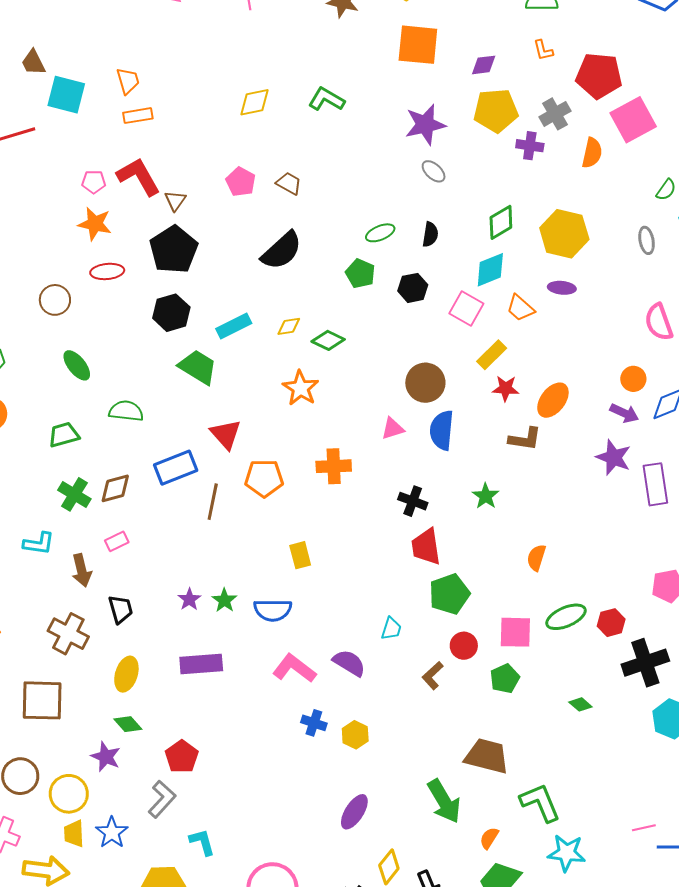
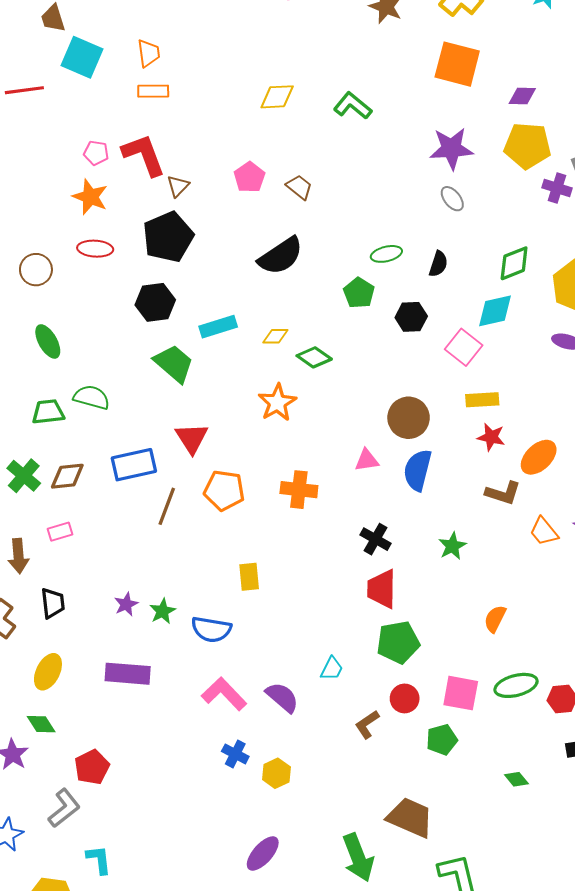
orange trapezoid: (520, 308) -> (544, 531), moved
yellow rectangle: (492, 355) -> (482, 400), turned 32
green trapezoid: (64, 435) -> (48, 412), moved

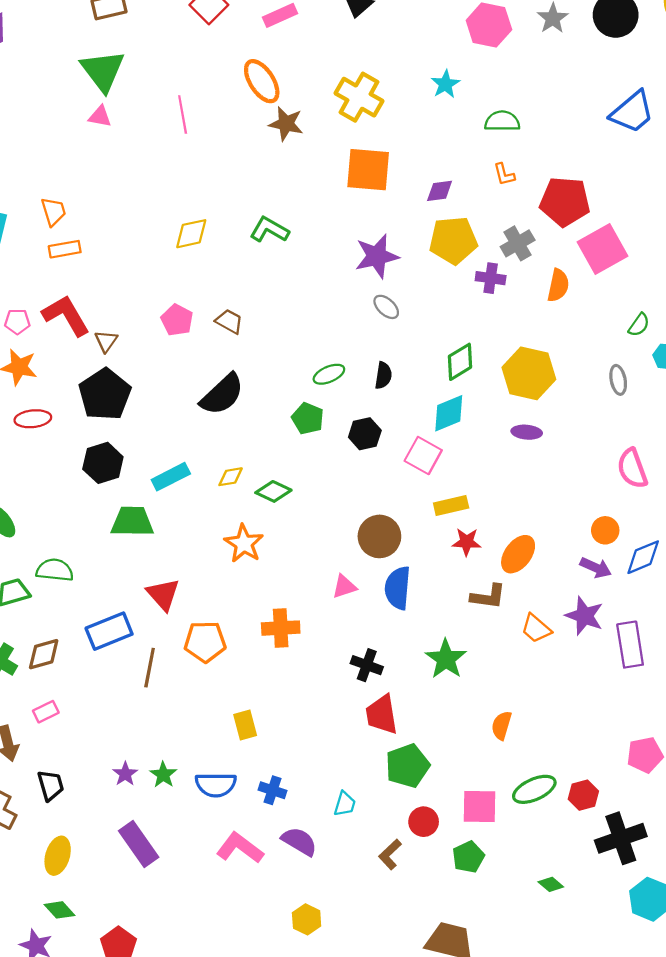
green trapezoid: (174, 363) -> (132, 522), turned -30
green star: (452, 546) -> (446, 659), size x1.4
purple rectangle: (128, 674) -> (139, 844), turned 60
blue cross: (235, 754) -> (272, 790), moved

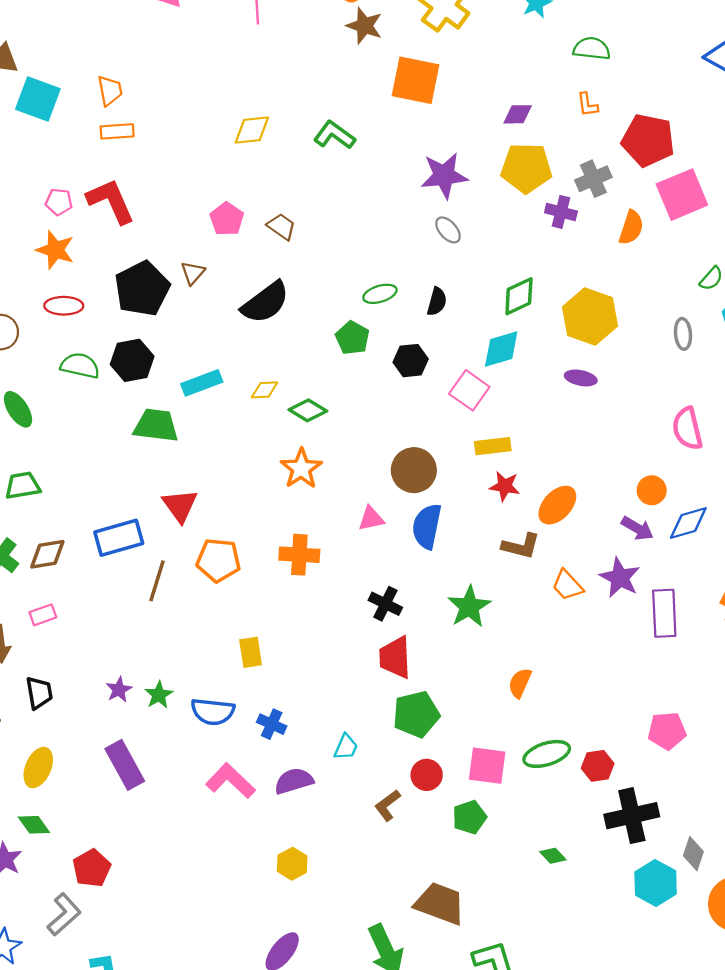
orange square: (368, 170) -> (416, 80), moved
brown triangle: (106, 341) -> (193, 273), moved
orange star: (244, 544) -> (301, 469), moved
green semicircle: (55, 570) -> (80, 366), moved
purple semicircle: (299, 841) -> (294, 781), turned -54

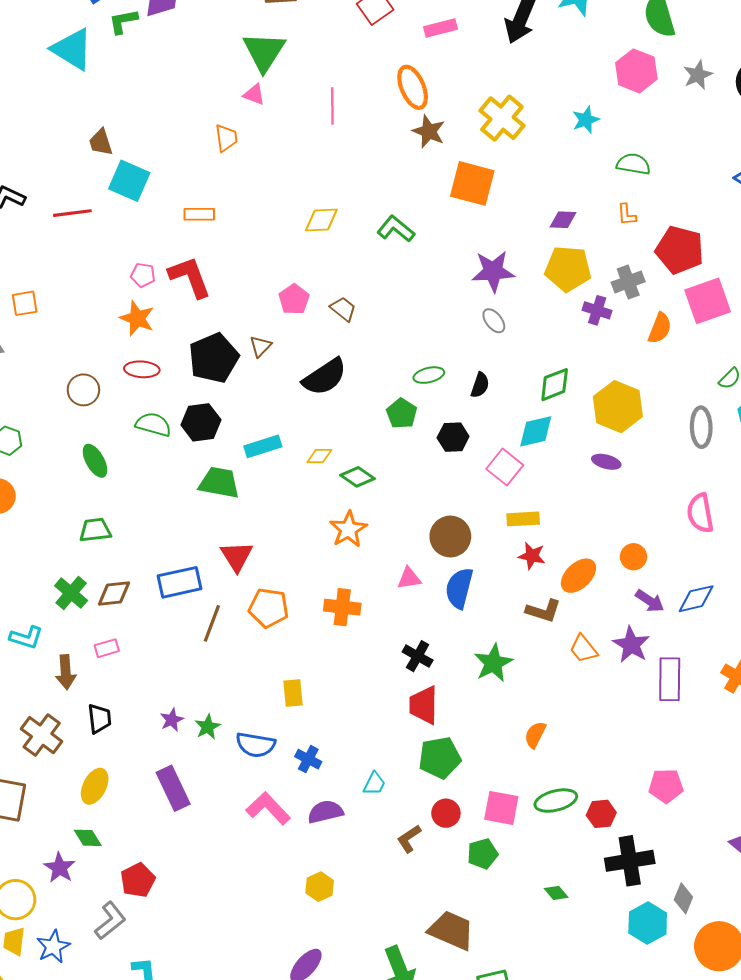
orange trapezoid: (110, 91) -> (226, 138), moved
gray ellipse: (683, 334) -> (701, 427), size x1.4
orange circle: (652, 490) -> (634, 557), moved

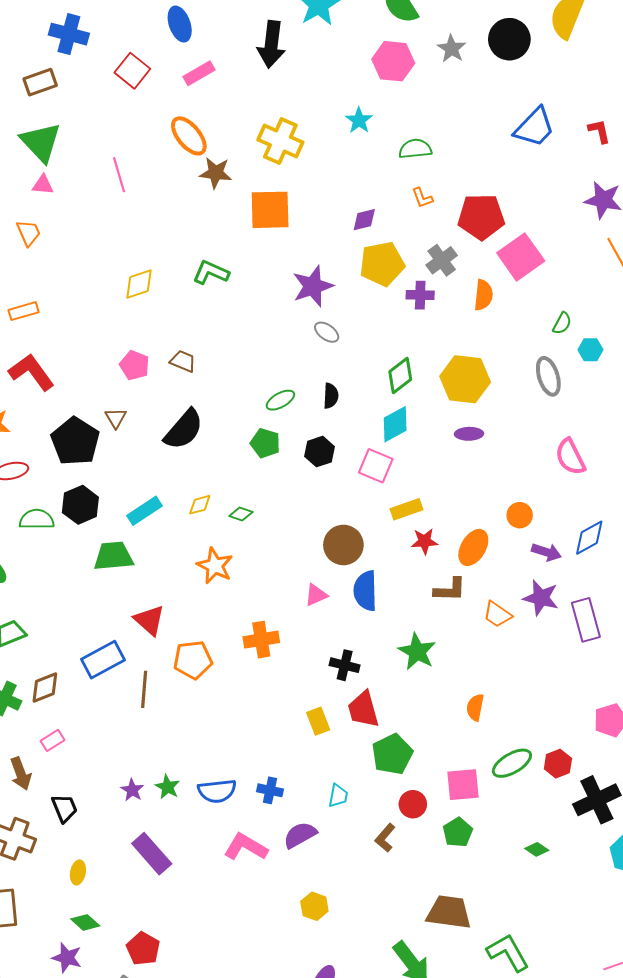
green diamond: (357, 477) -> (241, 514), size x0.7
orange star: (348, 529) -> (215, 566), moved
yellow rectangle: (293, 693) -> (318, 721), moved
yellow ellipse: (95, 786) -> (78, 872), size x0.7

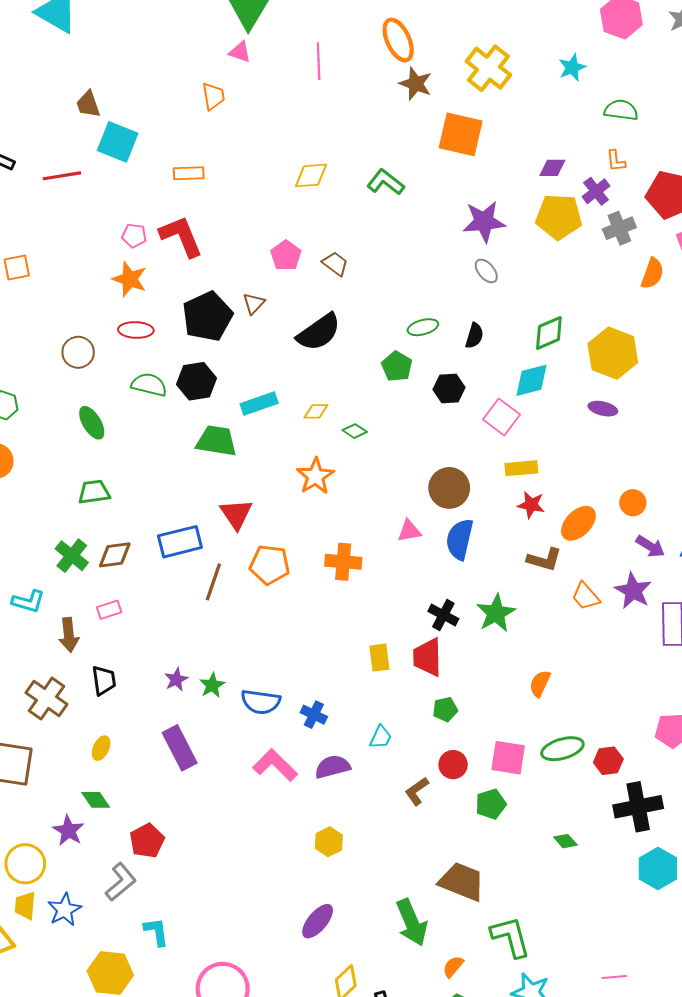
purple cross: (420, 295) -> (596, 191), moved, turned 36
black cross: (345, 665) -> (443, 615), moved
green pentagon: (392, 754) -> (445, 709), size x0.6

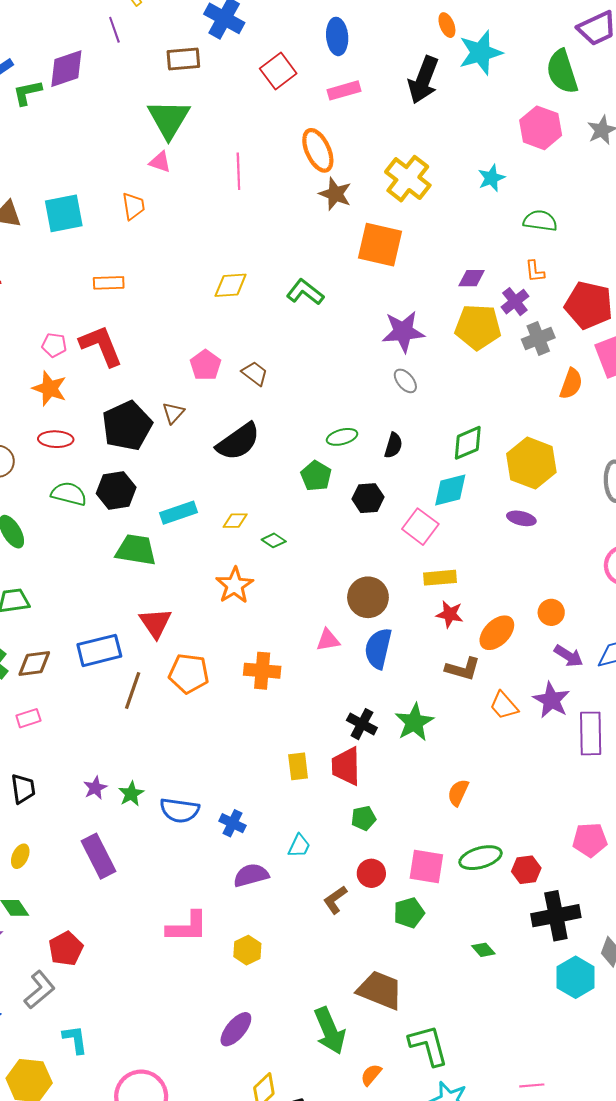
cyan square: (118, 142) -> (64, 213), moved, turned -33
pink L-shape: (275, 765) -> (187, 927), moved, turned 135

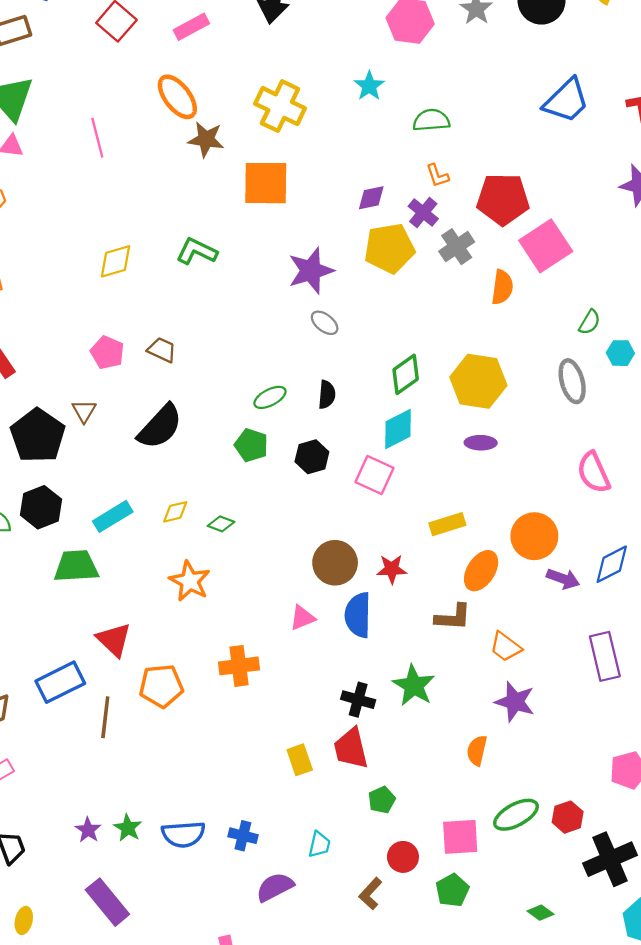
yellow rectangle: (440, 578) -> (447, 524), moved
orange circle: (551, 612) -> (534, 536), size x1.6
red star: (450, 614) -> (392, 569), moved
purple star: (551, 700) -> (515, 702), moved

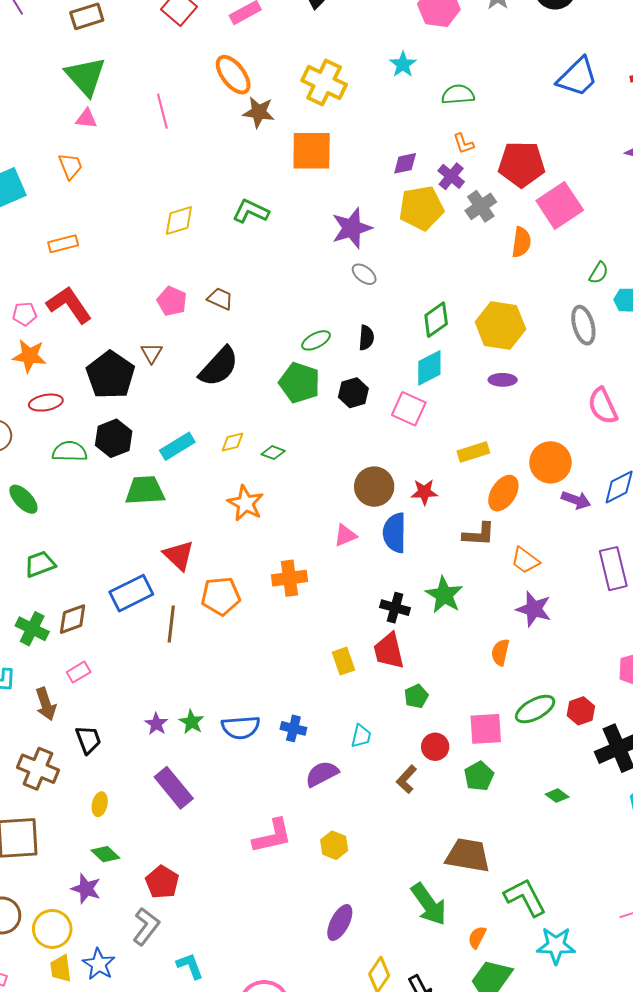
green pentagon: (251, 445) -> (300, 383), size x1.4

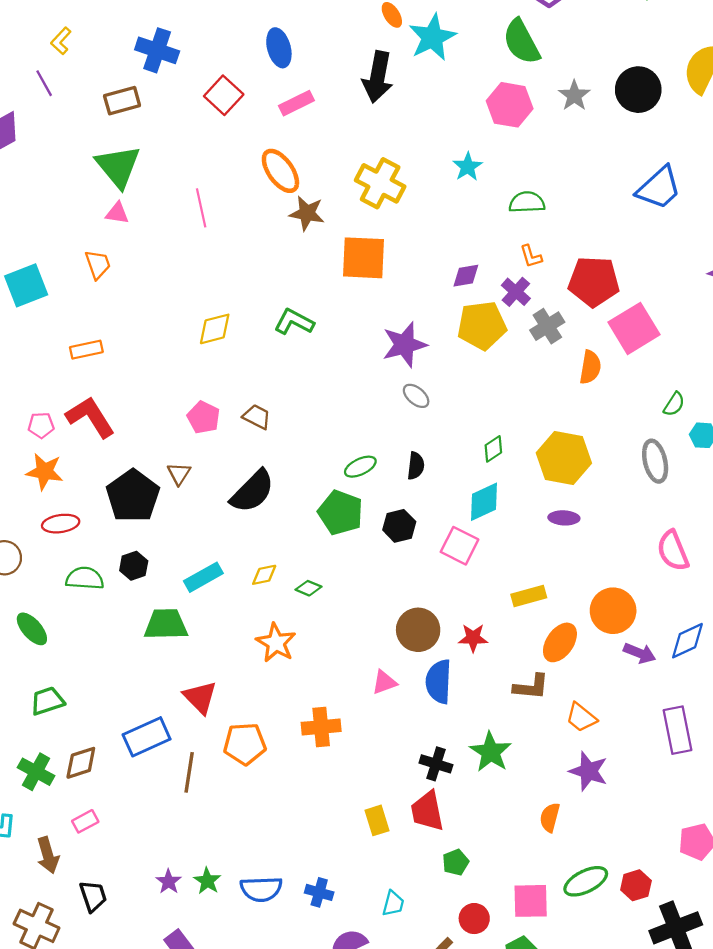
green diamond: (436, 320) -> (493, 449), size x0.7
black hexagon: (114, 438) -> (134, 566), size x0.7

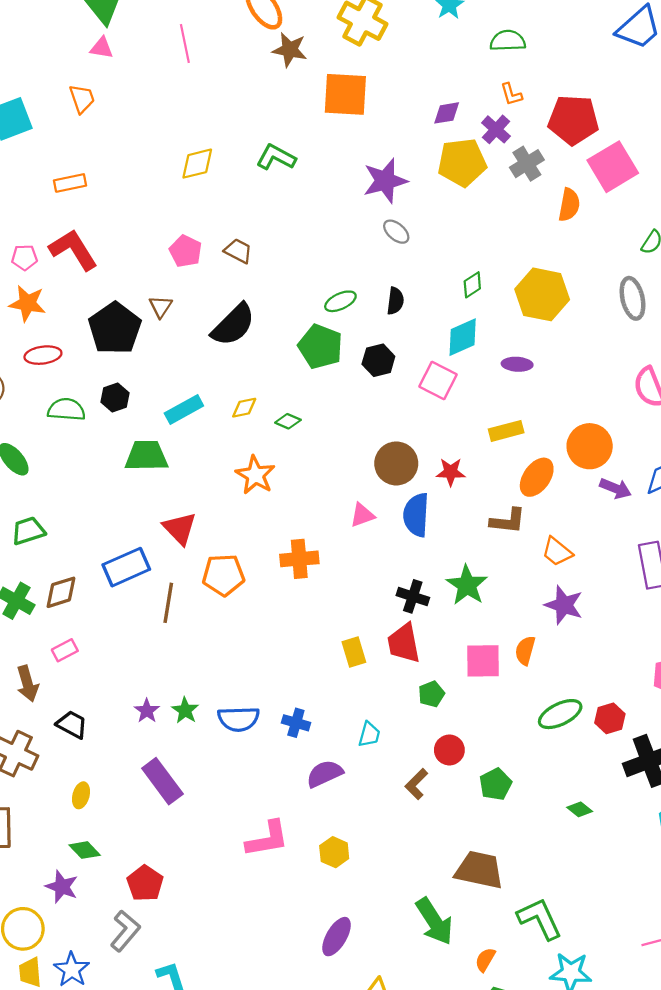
purple ellipse: (564, 518) -> (517, 364), moved
black trapezoid: (93, 896) -> (72, 725), turned -44
pink square: (531, 901) -> (483, 661), moved

